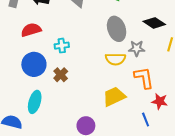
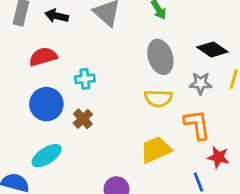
gray star: (137, 48) -> (201, 83), moved
cyan ellipse: (35, 102) -> (47, 156), turned 40

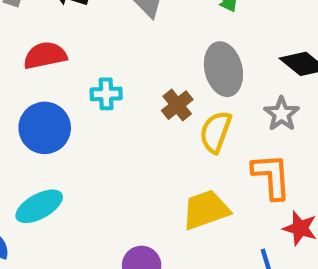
gray star: (201, 83) -> (282, 114), turned 30
yellow semicircle: (158, 98) -> (216, 132), turned 104
brown cross: (83, 119) -> (177, 105), moved

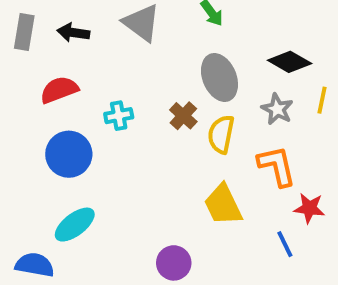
yellow trapezoid: (206, 210) -> (223, 205), turned -87

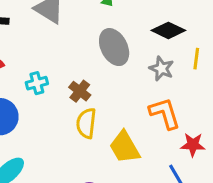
brown cross: (183, 116) -> (80, 91), moved
yellow semicircle: (221, 134) -> (86, 123), moved

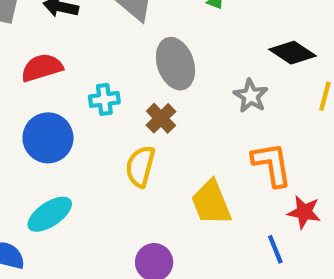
gray ellipse: (114, 47) -> (175, 64), moved
gray star: (161, 69) -> (251, 96), moved
yellow semicircle: (86, 123) -> (140, 166), moved

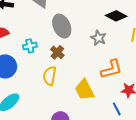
orange L-shape: (272, 164) -> (111, 69), turned 90

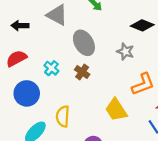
cyan cross: (30, 46) -> (51, 68), turned -32
yellow semicircle: (50, 76) -> (63, 116), moved

